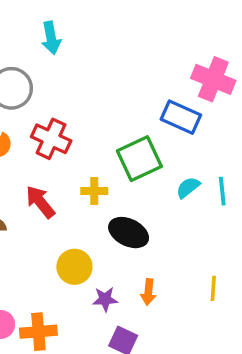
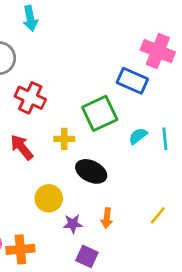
yellow line: (213, 288) -> (158, 215), turned 36

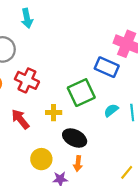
orange arrow: (107, 218) -> (78, 163), moved

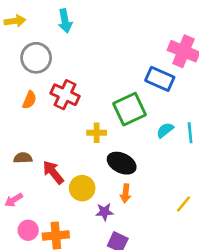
red arrow: (20, 119) -> (53, 172), moved

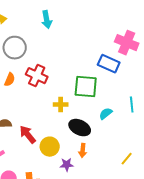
cyan arrow: (65, 21) -> (47, 20), moved
green square: (130, 109) -> (86, 87), turned 30
cyan semicircle: (165, 130) -> (106, 114), moved

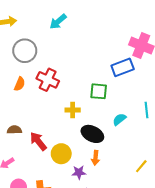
cyan arrow: (47, 20) -> (58, 22), turned 60
blue rectangle: (109, 64) -> (123, 67), turned -45
green square: (86, 87) -> (99, 91), size x0.7

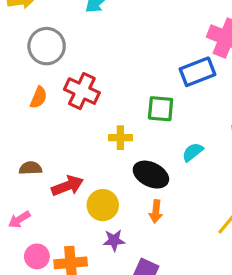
red arrow: (38, 141) -> (67, 186), turned 108
purple star: (79, 172) -> (114, 240), moved

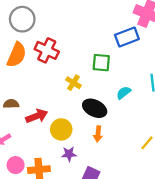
orange semicircle: (39, 97) -> (17, 55), size x1.6
yellow cross: (120, 138) -> (73, 83), turned 32

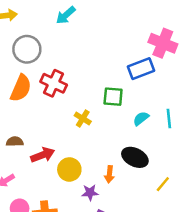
cyan semicircle: (124, 93) -> (141, 118), moved
black ellipse: (95, 108) -> (135, 157), moved
purple star: (69, 154) -> (90, 193), moved

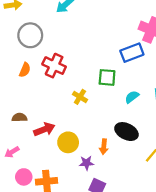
orange semicircle: (21, 88) -> (25, 70), size x0.6

